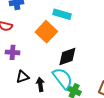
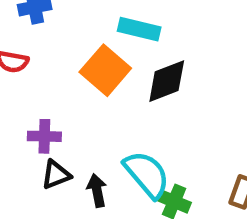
purple cross: (13, 52) -> (44, 136), moved
black diamond: (67, 56) -> (167, 81), moved

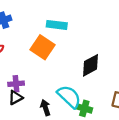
black diamond: (167, 81) -> (90, 65), moved
black triangle: (56, 175) -> (16, 98), moved

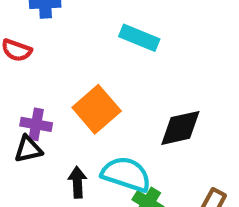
orange square: (42, 47) -> (97, 109), moved
cyan semicircle: (69, 97) -> (126, 174), turned -40

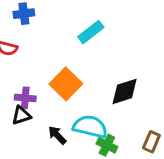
cyan rectangle: (139, 38) -> (91, 32), turned -55
black arrow: (77, 182) -> (57, 135), turned -36

